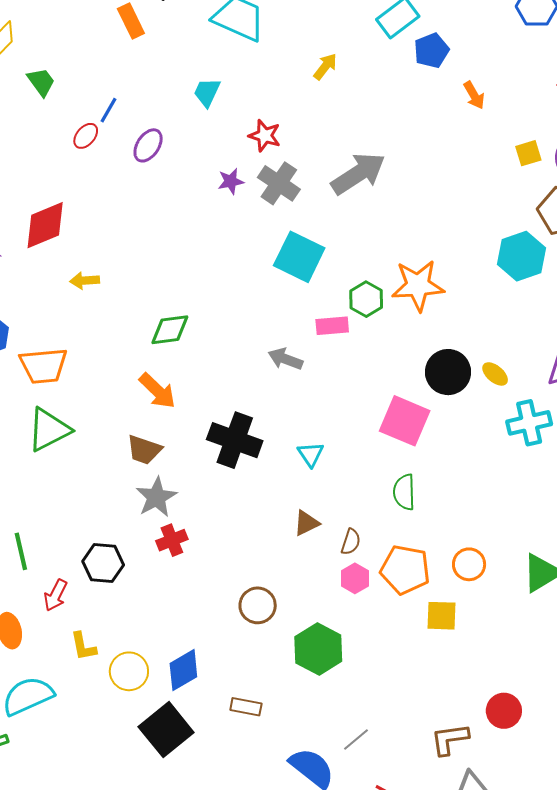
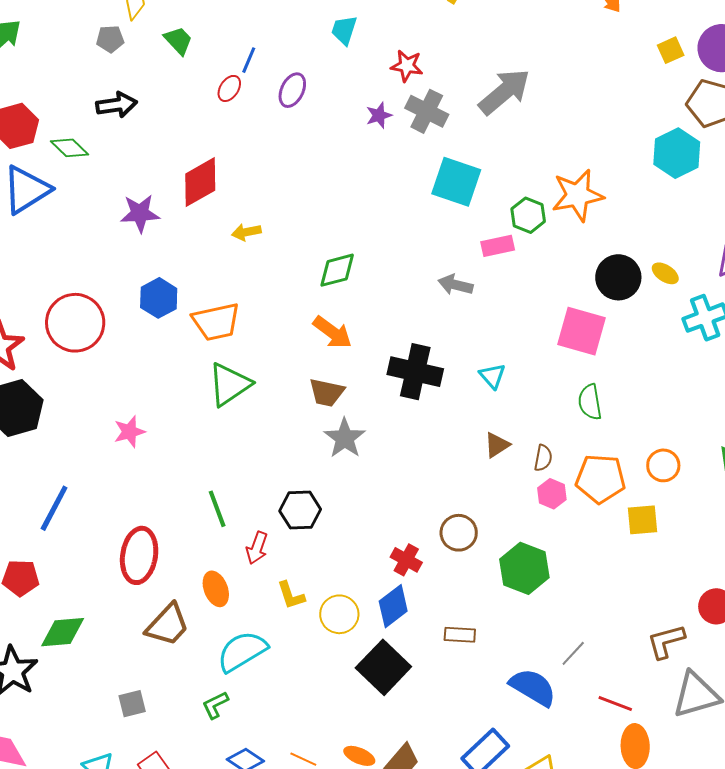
red cross: (172, 540) -> (406, 560), moved, turned -32

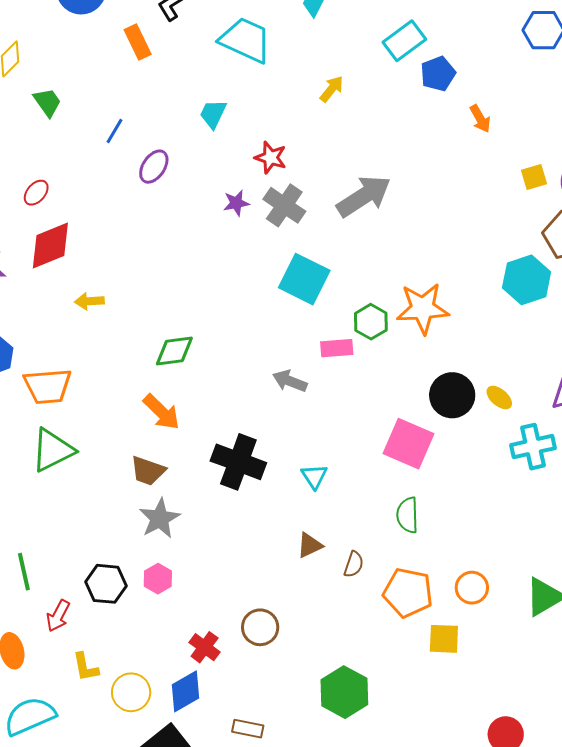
red ellipse: (229, 88) -> (36, 193), moved
pink hexagon: (552, 494) -> (158, 579), moved
green hexagon: (524, 568) -> (344, 692), moved

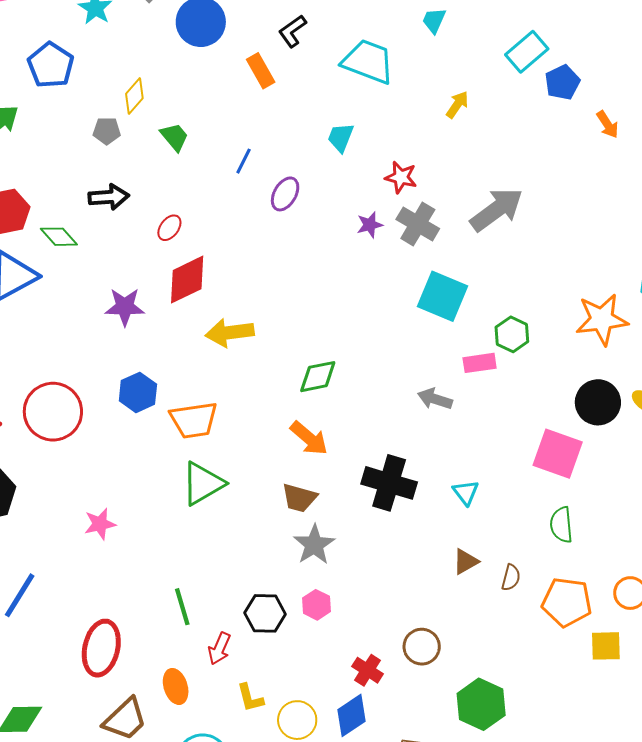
yellow arrow: (89, 301) -> (230, 333), size x1.6
orange star: (423, 308) -> (602, 319), moved
green hexagon: (344, 692) -> (481, 704), moved

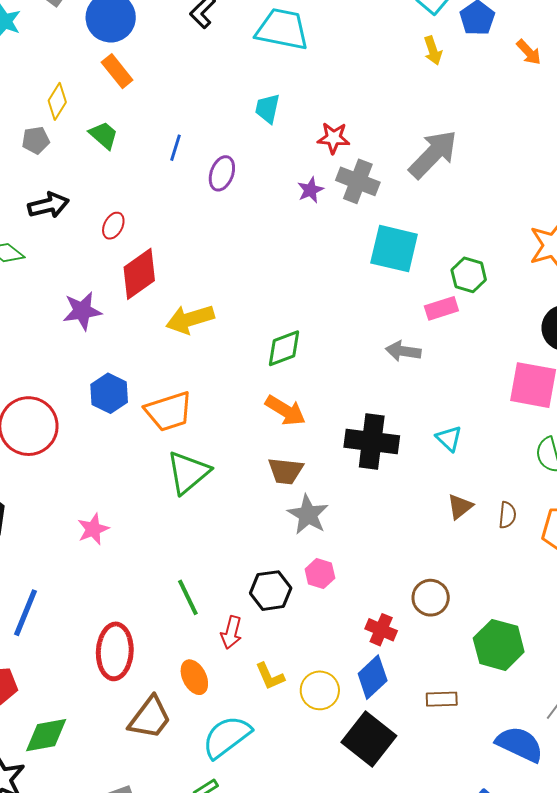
orange rectangle: (261, 71) -> (117, 71), moved
yellow arrow: (457, 105) -> (433, 51), moved, turned 136

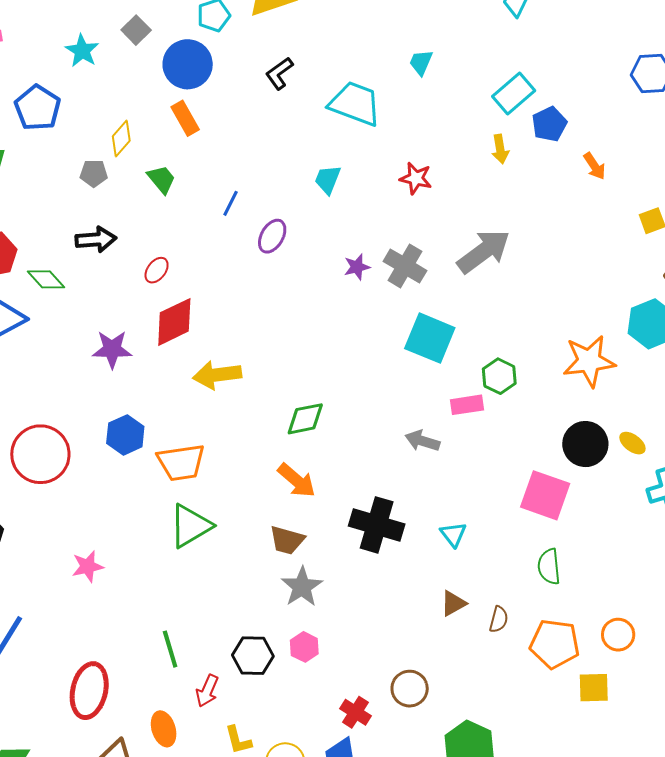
red star: (333, 138) -> (416, 178), moved

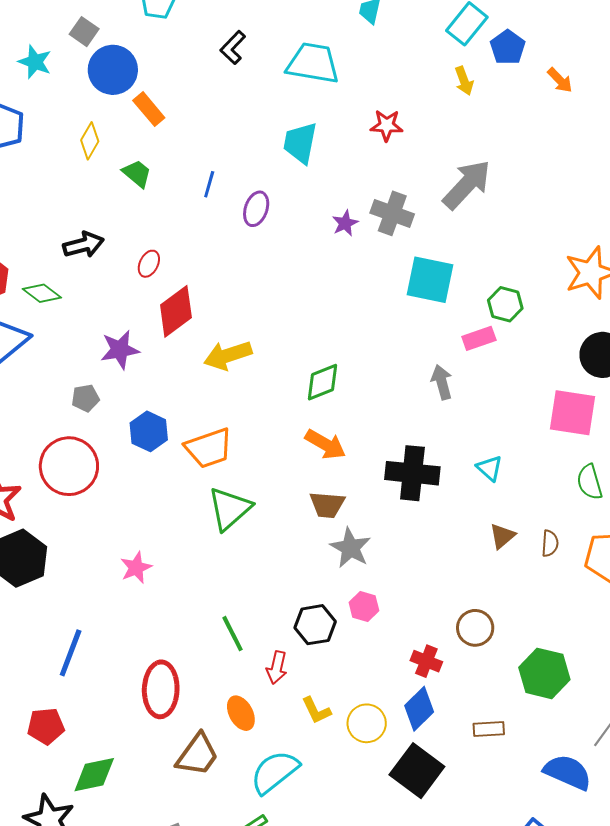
blue circle: (188, 64) -> (113, 70), moved
gray pentagon: (94, 173) -> (85, 398), moved
cyan trapezoid: (328, 180) -> (300, 143), size x1.4
gray arrow: (422, 441) -> (442, 382), turned 68

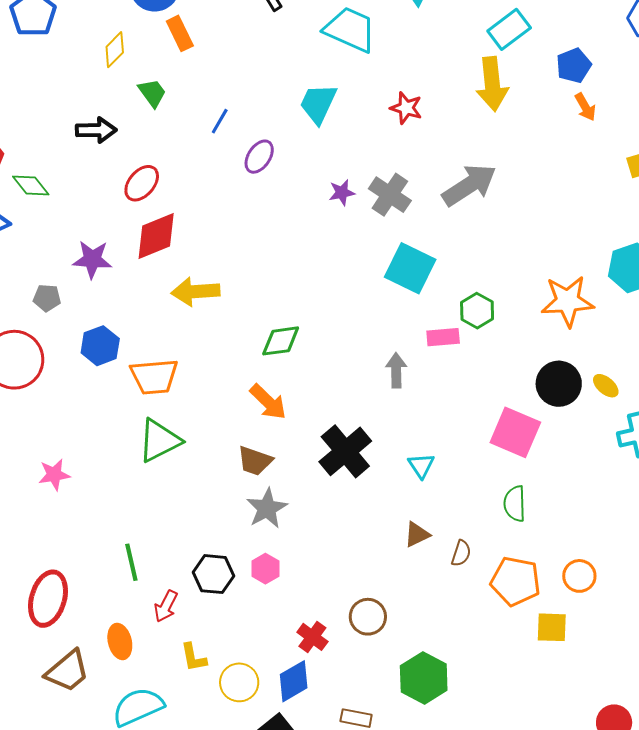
blue pentagon: (508, 47) -> (574, 65), moved
yellow arrow: (464, 81) -> (492, 84), size x1.8
black arrow: (84, 245) -> (96, 130), moved
red ellipse: (149, 264) -> (142, 183), size x1.4
black cross: (412, 473) -> (345, 451), turned 30

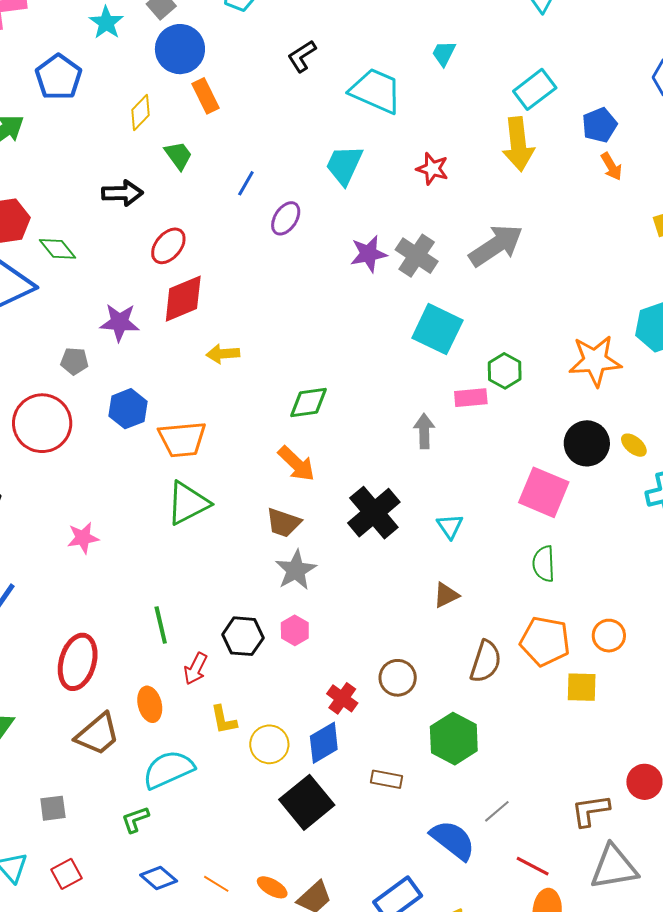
purple star: (342, 193) -> (369, 254), size x1.4
yellow arrow: (195, 292) -> (223, 354), size x0.7
brown semicircle: (461, 553) -> (486, 661), moved, size x1.6

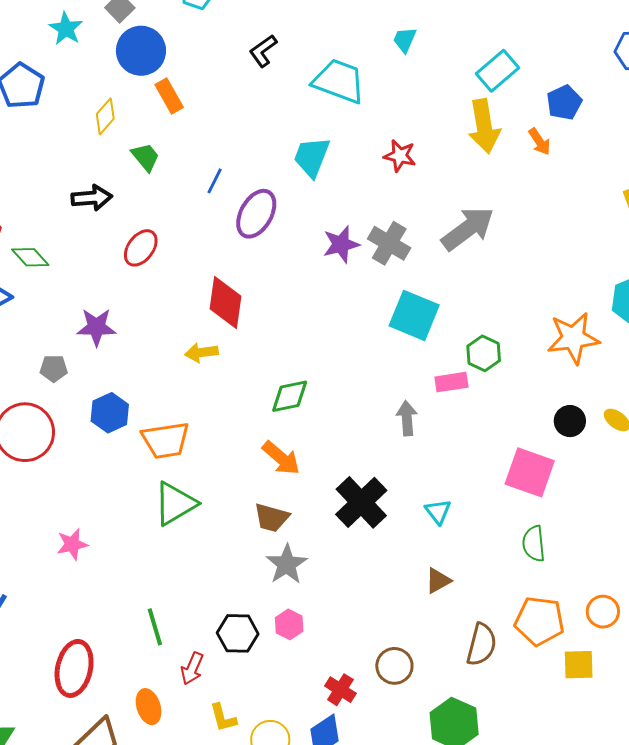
orange arrow: (611, 166) -> (540, 142), moved
purple ellipse: (286, 218) -> (256, 214), size x1.4
red diamond: (183, 299) -> (226, 303), moved, turned -56
black circle: (587, 443) -> (570, 421), size x0.7

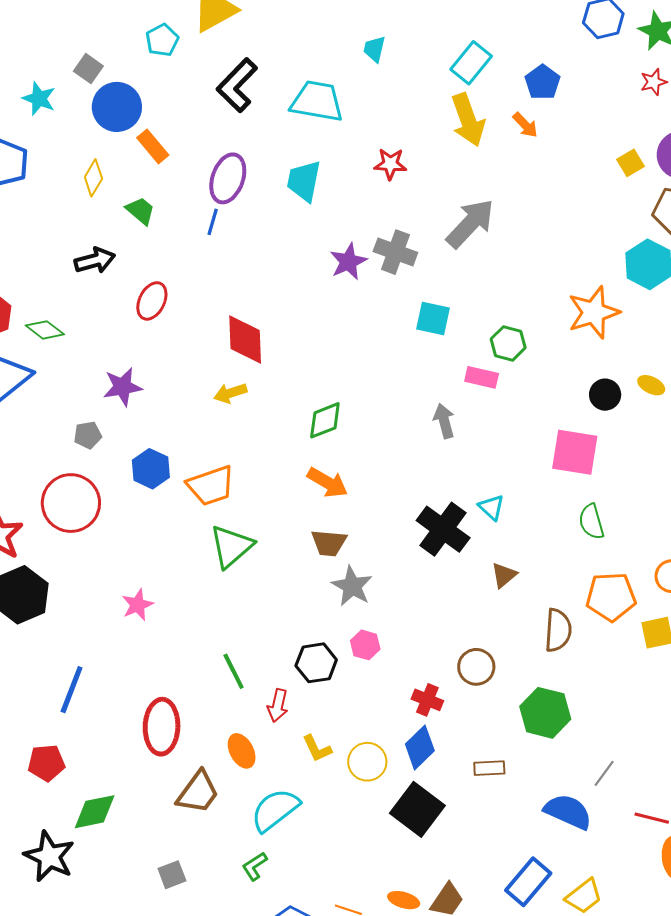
black L-shape: (263, 51) -> (237, 85), size x1.6
purple ellipse: (256, 214) -> (228, 178), moved
cyan square: (414, 315) -> (433, 319), size x0.7
pink rectangle: (451, 382) -> (482, 377), turned 32
black cross: (361, 502) -> (443, 529), moved

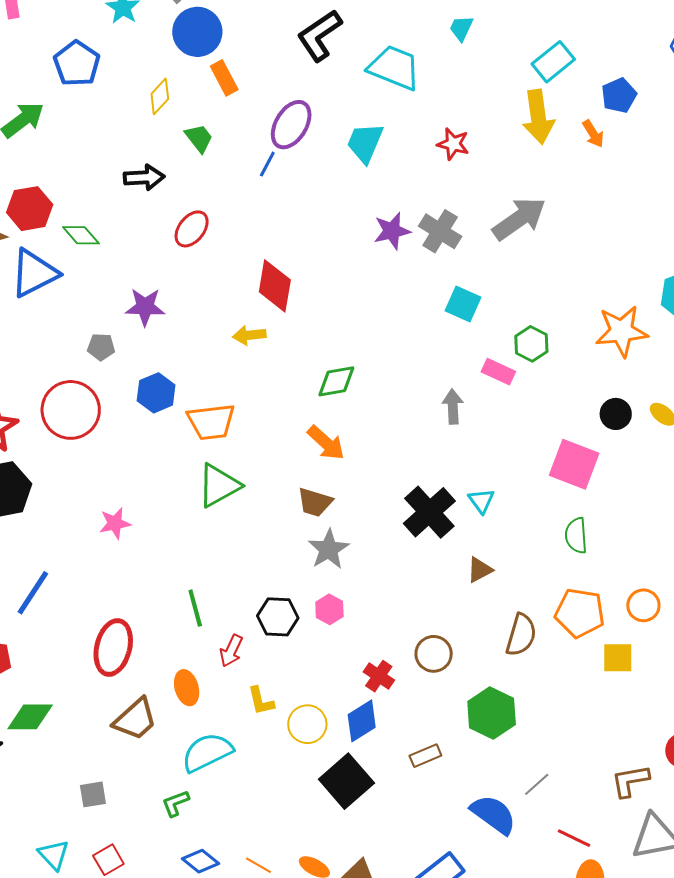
brown rectangle: (489, 768) -> (425, 756), turned -32

